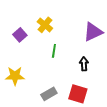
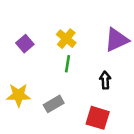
yellow cross: (45, 25) -> (66, 39), moved
gray rectangle: (49, 94) -> (54, 104), moved

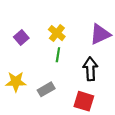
black arrow: (105, 80) -> (90, 69), size x1.5

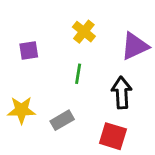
yellow cross: (57, 33) -> (84, 32), moved
purple square: (21, 37) -> (29, 50), turned 32

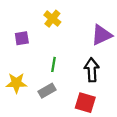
yellow cross: (84, 32) -> (52, 19), moved
green line: (78, 74) -> (53, 64), moved

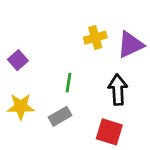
yellow cross: (52, 19) -> (95, 38), moved, turned 35
purple square: (22, 38) -> (18, 60), moved, turned -32

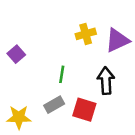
yellow star: (21, 107) -> (19, 117), moved
red square: (109, 132) -> (84, 110), moved

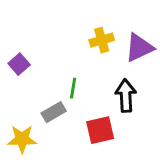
gray rectangle: (54, 105) -> (54, 112), moved
red square: (84, 110) -> (100, 130), turned -30

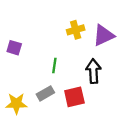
purple square: (19, 64) -> (14, 48), turned -32
gray rectangle: (54, 112) -> (45, 93), moved

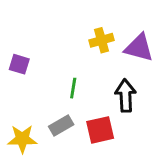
purple triangle: (104, 35) -> (139, 48), turned 40

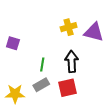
green line: (73, 88) -> (42, 65), moved
black arrow: (125, 96) -> (72, 61), moved

